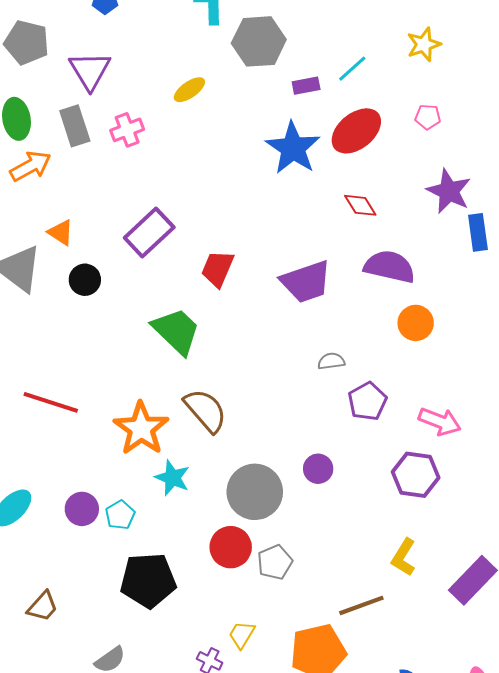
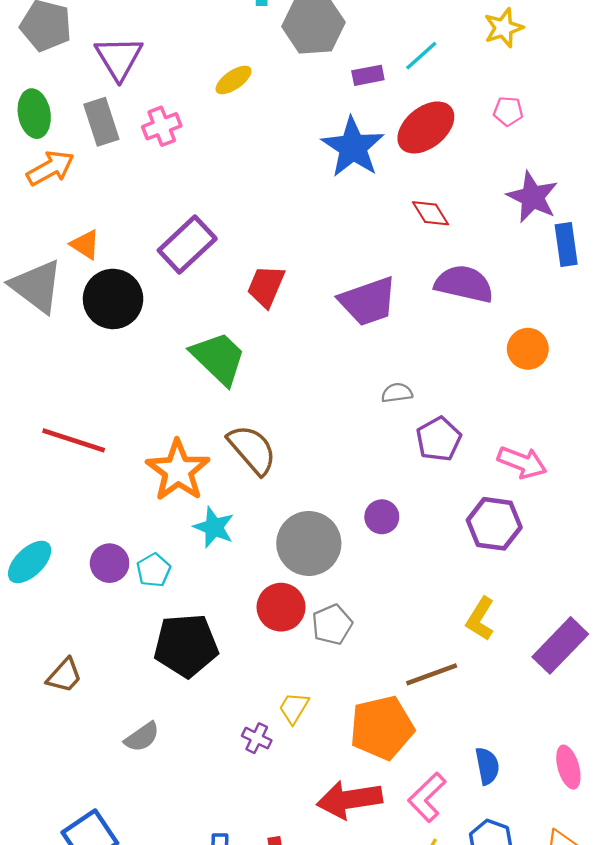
black circle: (85, 280) -> (113, 299), size x1.6
orange circle: (416, 323) -> (528, 349), moved

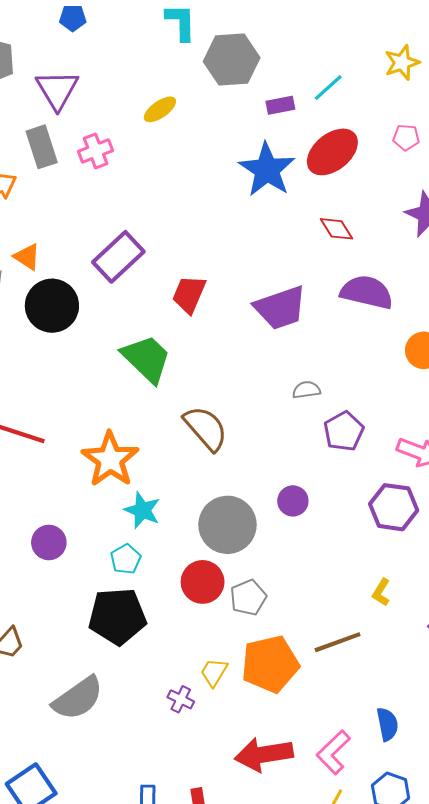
brown semicircle: (252, 450) -> (206, 428), moved
cyan pentagon: (154, 570) -> (126, 559), moved
yellow L-shape: (480, 619) -> (381, 592), size x0.7
orange pentagon: (382, 728) -> (270, 664), moved
gray semicircle: (142, 737) -> (78, 698), size x1.6

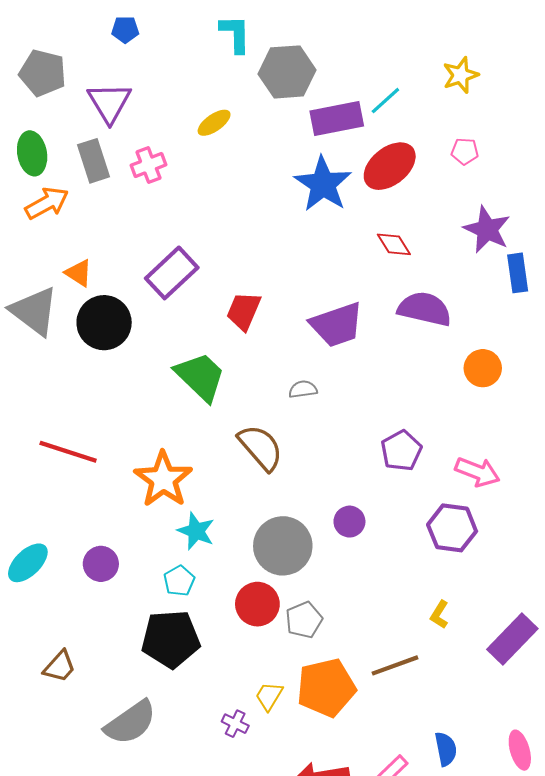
purple rectangle: (280, 105) -> (337, 118), size x1.8
gray semicircle: (306, 390) -> (303, 389), moved

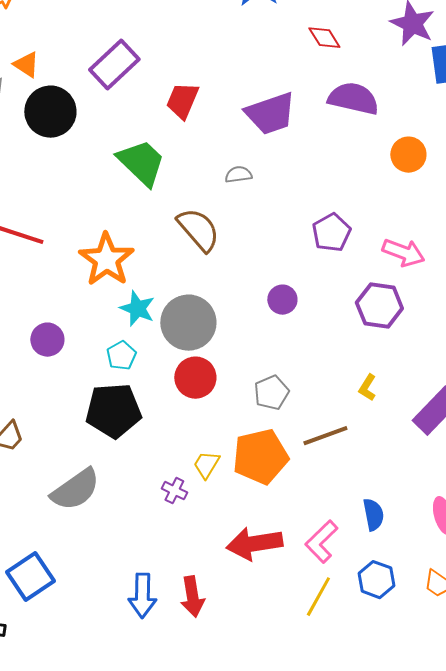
gray circle: (283, 546) -> (188, 323), moved
gray pentagon: (304, 620) -> (271, 393), moved

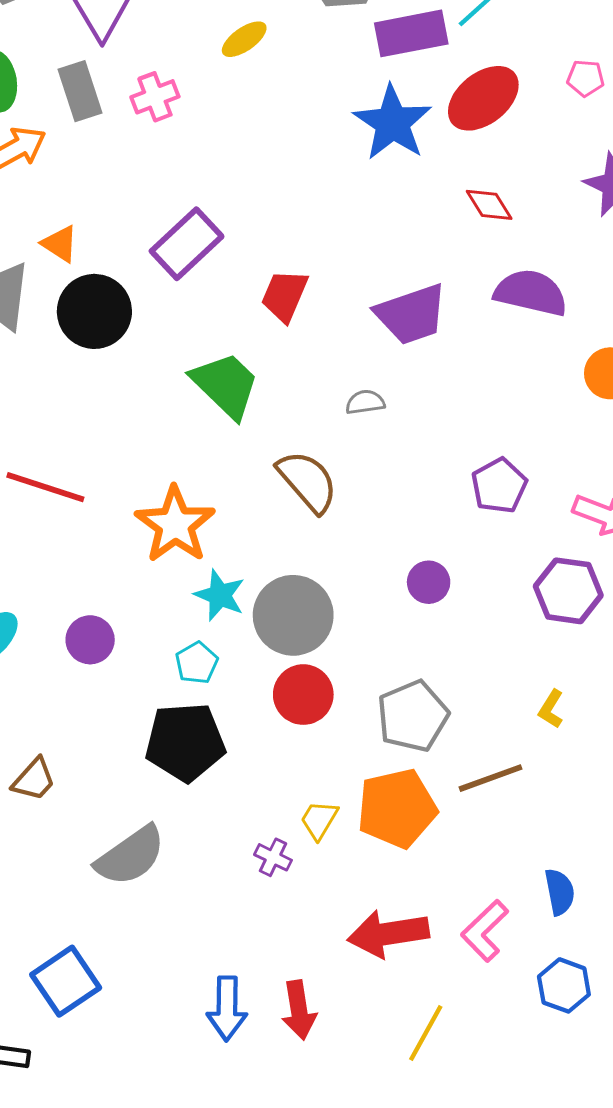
gray pentagon: (271, 393) -> (413, 716), size x1.4
yellow line: (318, 597) -> (426, 1033), moved

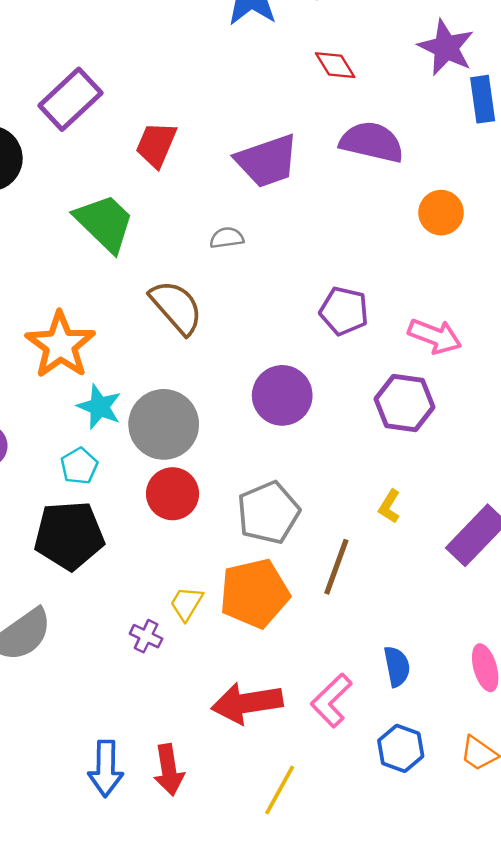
purple pentagon: (499, 486) -> (344, 311), turned -30
purple circle: (429, 582) -> (282, 395), size x1.6
brown line: (490, 778) -> (336, 567), turned -50

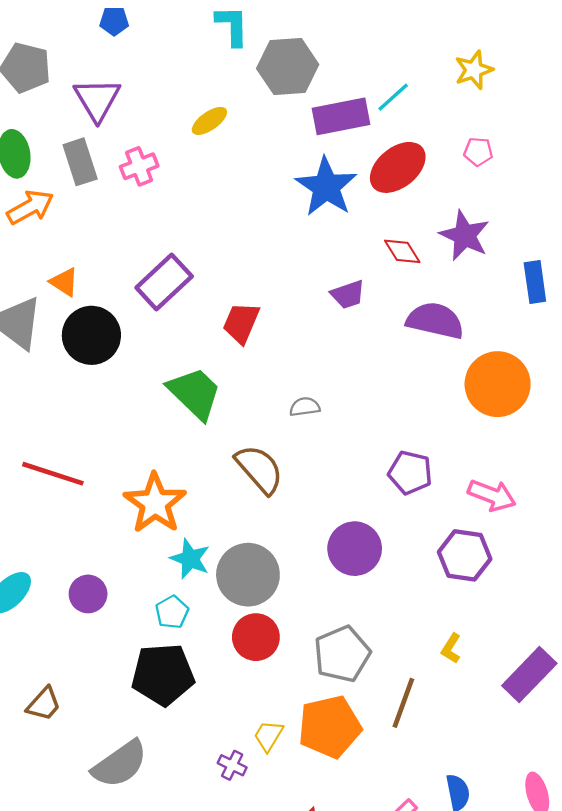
purple star: (446, 47) -> (465, 235), moved
purple trapezoid: (267, 161) -> (348, 294), moved, size x0.6
orange circle: (441, 213) -> (498, 384), size x1.6

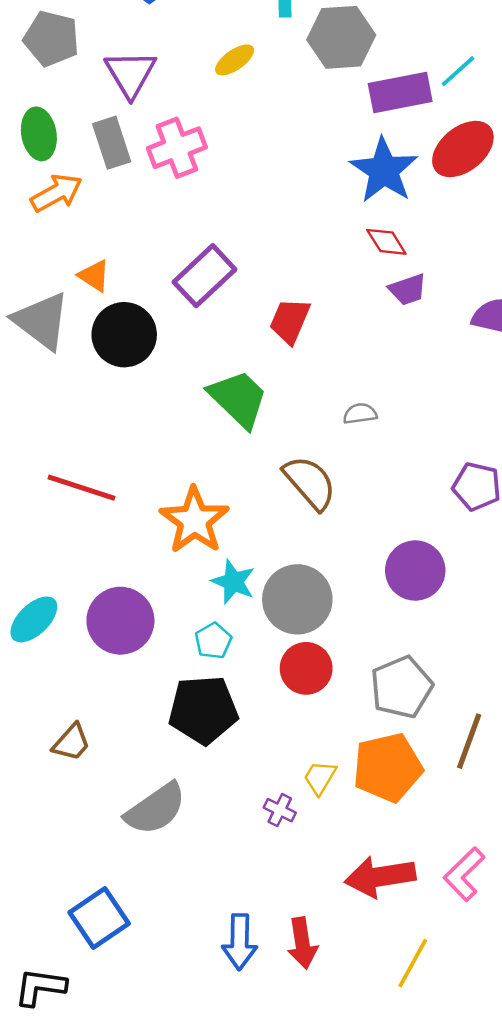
yellow ellipse: (209, 121) -> (235, 60), moved
pink cross: (139, 166) -> (177, 148), size x1.4
red diamond: (402, 251) -> (386, 242), moved
purple circle: (88, 594) -> (120, 621), size x1.6

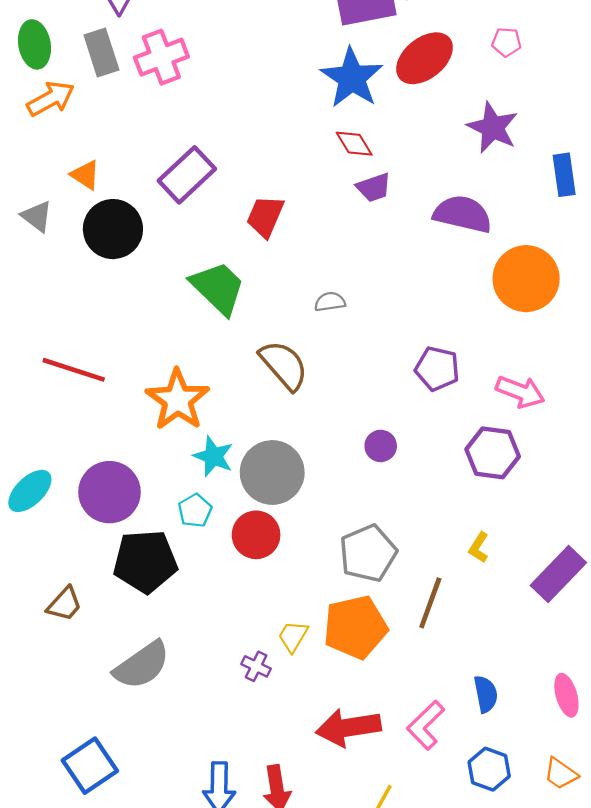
gray triangle: (41, 321) -> (37, 216), size x0.6
purple circle: (415, 571) -> (381, 446), size x0.6
red circle: (306, 668) -> (256, 535), moved
black pentagon: (203, 710) -> (145, 561), moved

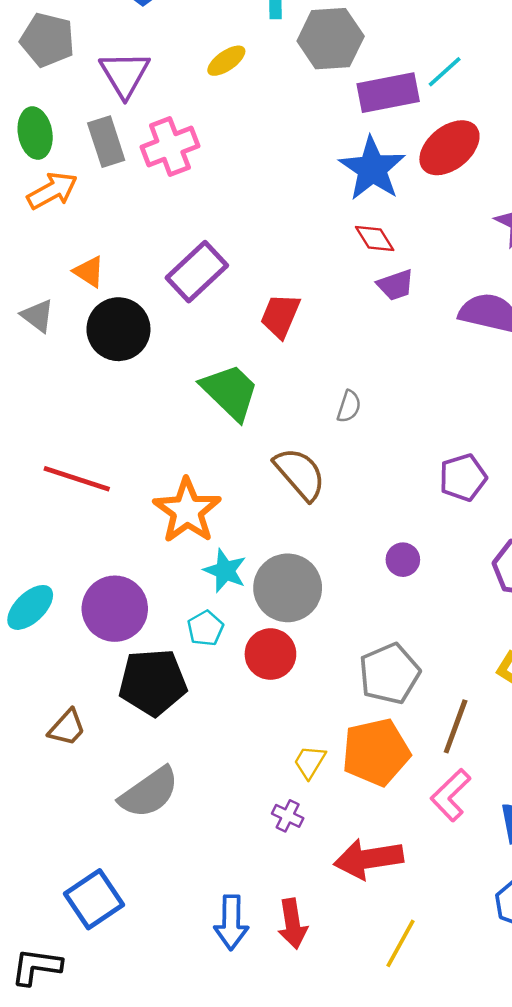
gray semicircle: (330, 302) -> (349, 406), turned 116
purple pentagon: (437, 369) -> (463, 478), turned -30
purple cross: (256, 666) -> (288, 816), moved
pink L-shape: (426, 725) -> (451, 795), moved

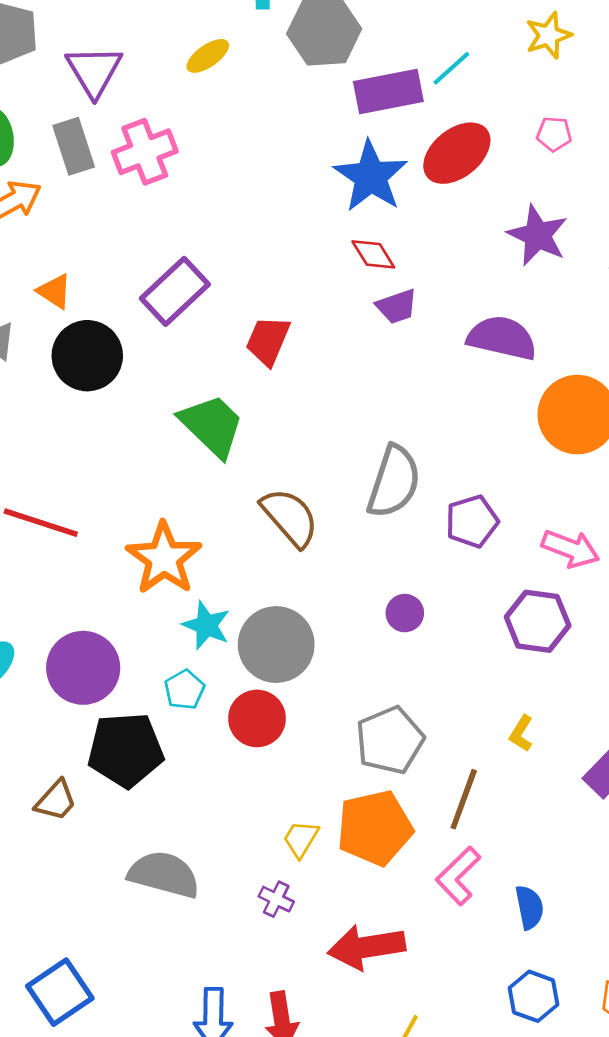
gray semicircle: (349, 406) -> (394, 482), moved, size x2.0
brown trapezoid: (67, 728) -> (56, 801), moved
gray semicircle: (149, 793) -> (164, 874), moved, turned -130

